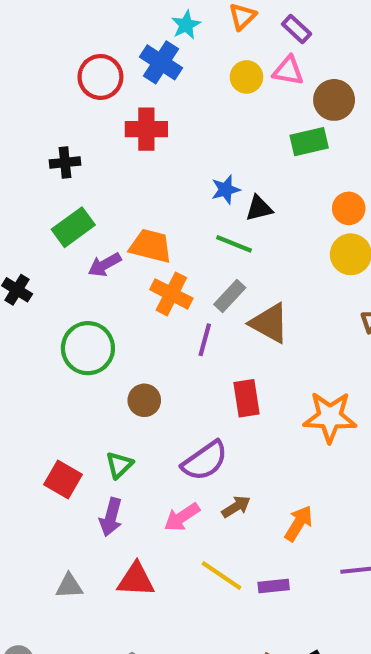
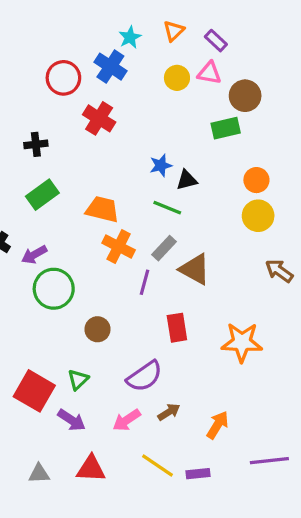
red cross: (146, 129) -> (99, 118), turned 32
purple arrow: (105, 265) -> (34, 255), moved
red square: (63, 480) -> (34, 391), size x1.4
purple arrow: (111, 517) -> (72, 420), turned -72

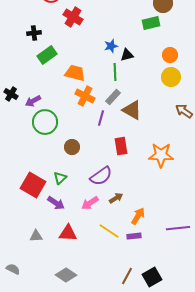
green rectangle: (42, 195) -> (47, 55), moved
green line: (167, 208) -> (115, 72), turned 66
orange arrow: (218, 425) -> (138, 216), moved

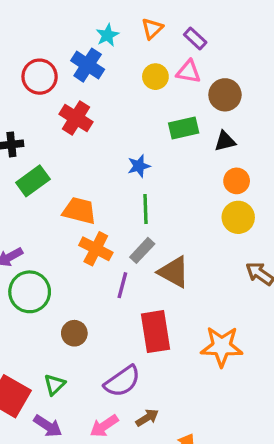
green rectangle: (151, 23) -> (184, 128), moved
black triangle: (127, 55) -> (225, 141), moved
red rectangle: (121, 146) -> (155, 332), size x1.4

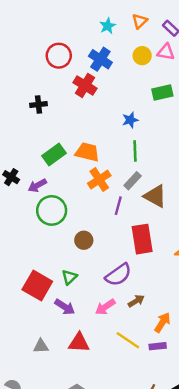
blue cross: (88, 65) -> (100, 59), moved
green rectangle: (33, 181) -> (54, 154), moved
orange cross: (96, 249) -> (99, 180), turned 30

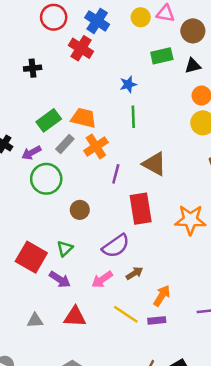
gray rectangle: (133, 181) -> (65, 144), moved

